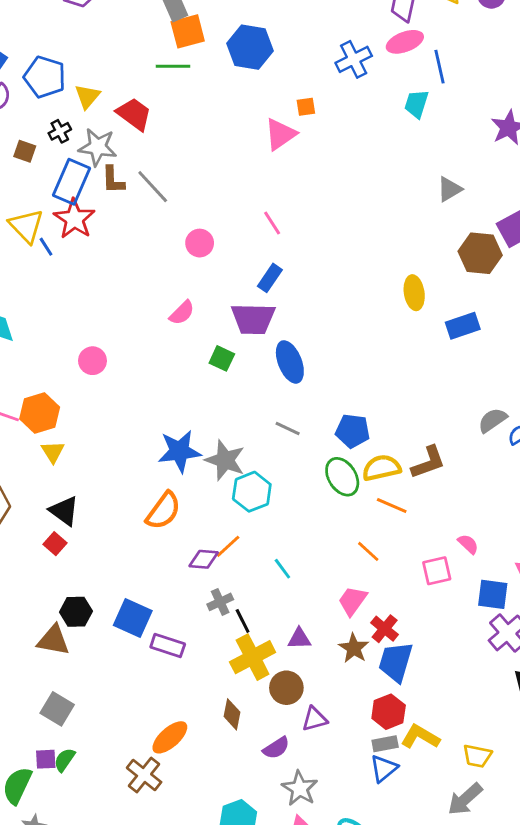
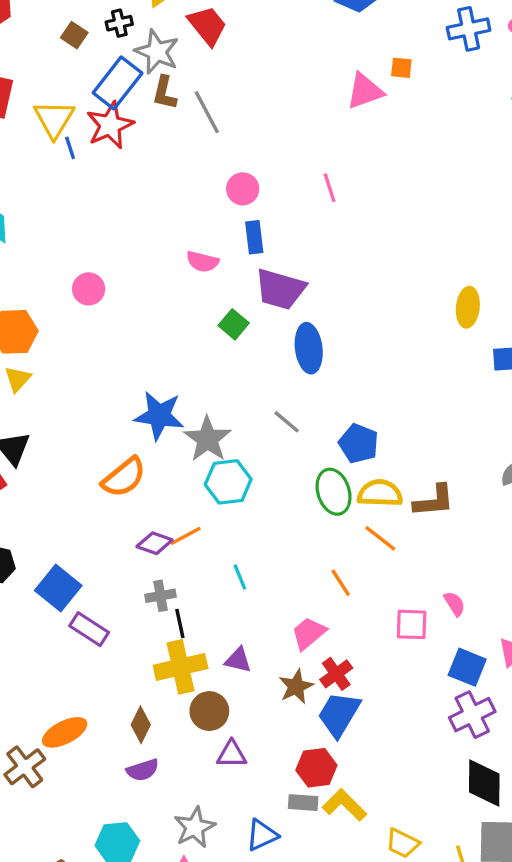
blue rectangle: (270, 278) -> (254, 237), moved, turned -56
pink semicircle: (182, 313) -> (202, 262), turned 44
purple semicircle: (276, 748) -> (143, 770), moved
blue triangle: (384, 768) -> (262, 835), moved

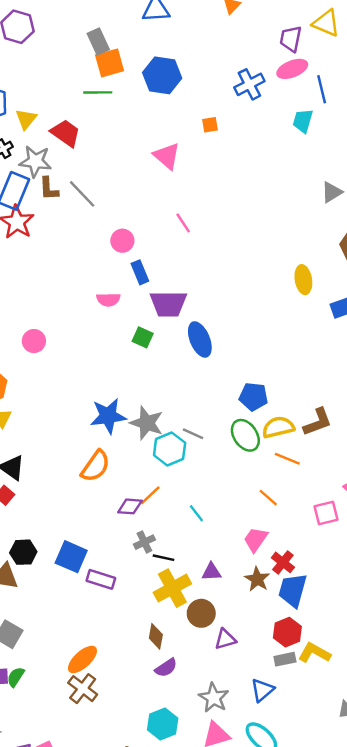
pink triangle: (365, 91) -> (167, 156), moved, turned -44
gray line: (287, 422) -> (193, 434), moved
black line: (180, 624) -> (163, 558), turned -50
orange ellipse: (65, 732) -> (82, 659), moved

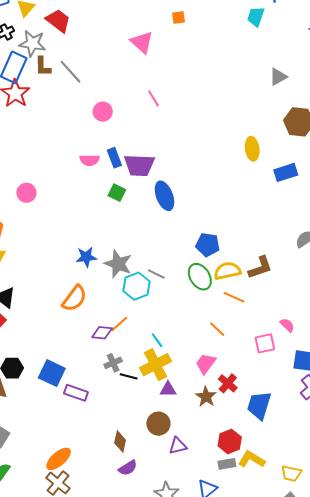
blue rectangle: (140, 272) -> (114, 158), moved
blue star: (108, 416) -> (86, 257), size x0.7
yellow cross: (172, 588) -> (156, 365), moved
blue trapezoid: (293, 590) -> (259, 405), moved

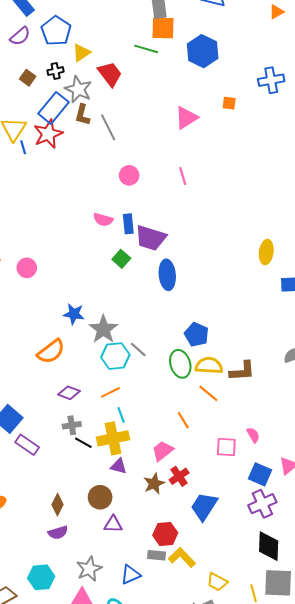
pink triangle: (142, 42) -> (186, 118), turned 30
pink circle: (26, 193) -> (27, 268), moved
orange line: (119, 324) -> (110, 392), moved

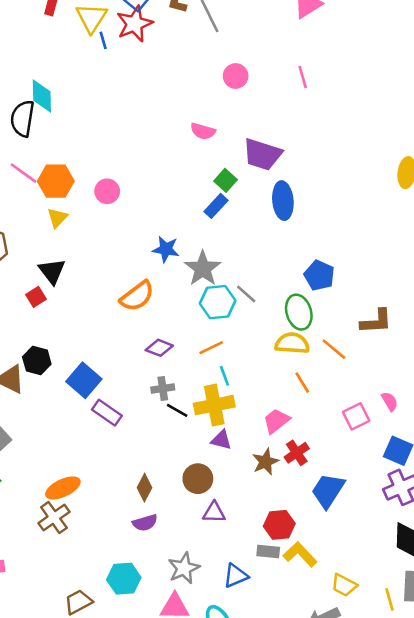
blue rectangle: (128, 224) -> (216, 206), moved, turned 48
yellow semicircle: (209, 366) -> (292, 343), moved
pink square: (226, 447) -> (356, 416), turned -30

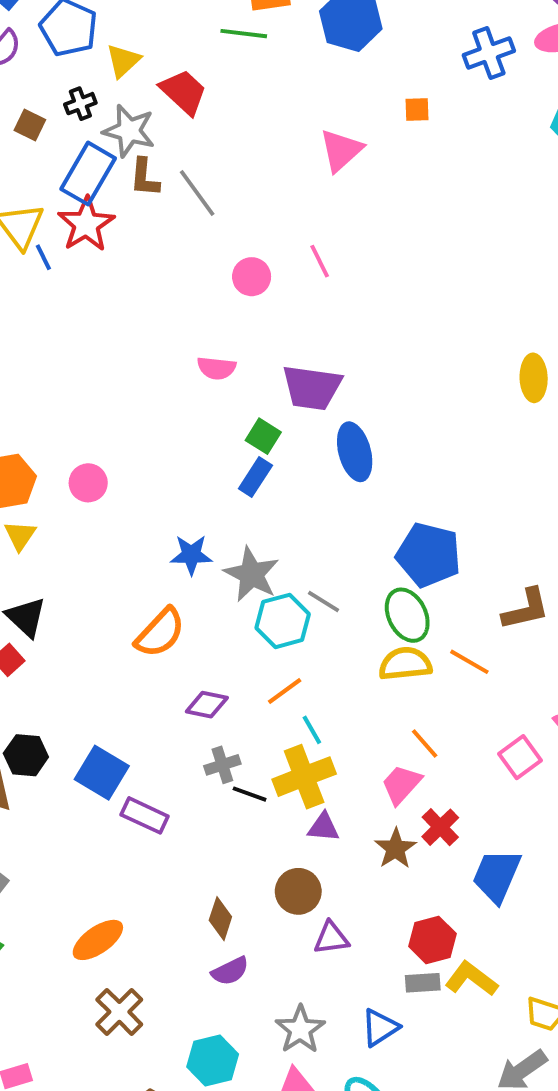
pink line: (303, 77) -> (320, 261), moved
blue pentagon: (319, 275) -> (429, 555), size x1.4
orange line: (302, 383) -> (425, 744), moved
brown cross: (54, 517) -> (119, 1012), moved

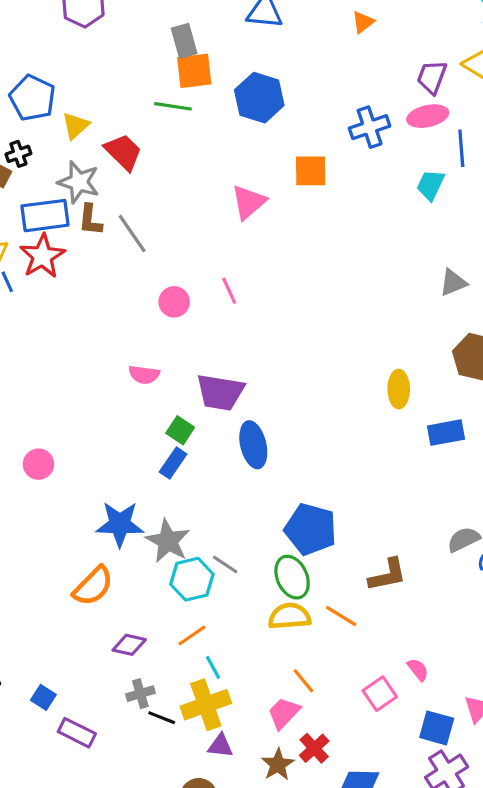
black cross: (80, 104) -> (18, 154), moved
orange square: (417, 109) -> (311, 171), size x1.6
blue rectangle: (88, 174) -> (45, 216), turned 51
blue star: (191, 555) -> (120, 524), size x1.4
blue square: (102, 773) -> (43, 697), size x0.6

